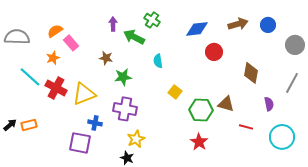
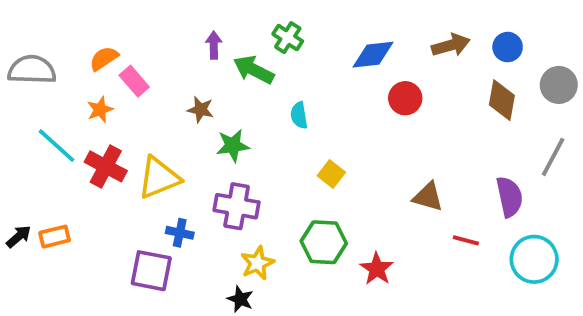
brown diamond: (251, 73) -> (502, 100), moved
purple semicircle: (269, 104) -> (509, 197), size x1.5
green hexagon: (201, 110) -> (324, 242), moved

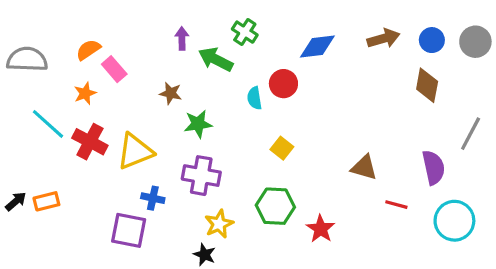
gray circle: (559, 85) -> (475, 42), moved
red circle: (405, 98) -> (283, 84), moved

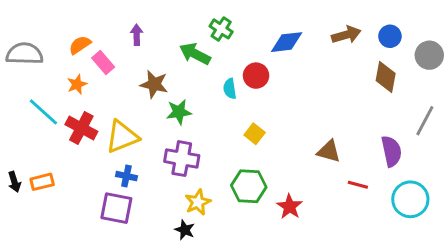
purple arrow: (182, 38) -> (137, 35), moved
gray circle: (475, 42) -> (429, 55), moved
brown star: (171, 93) -> (154, 84), size x1.4
blue cross: (153, 198) -> (126, 176), moved
black arrow: (16, 201) -> (14, 182), turned 114

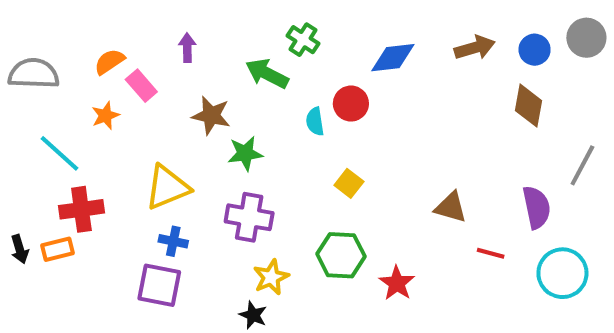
gray circle: (429, 55) -> (586, 38), moved
red cross: (81, 128) -> (81, 209), moved, turned -36

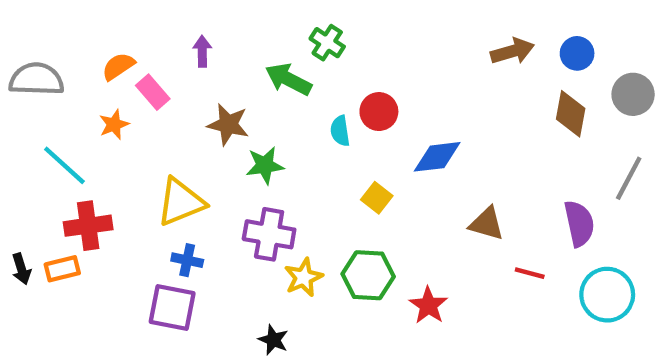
gray circle: (586, 38) -> (633, 94), moved
blue diamond: (393, 58) -> (437, 157), moved
yellow star: (271, 277) -> (304, 277), moved

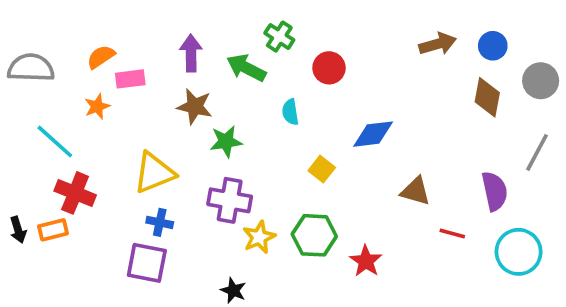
purple arrow: (202, 51) -> (191, 53), moved, size x1.4
pink rectangle: (153, 92) -> (130, 79), turned -56
red circle: (379, 112) -> (329, 68), moved
red cross: (88, 226) -> (75, 193), turned 30

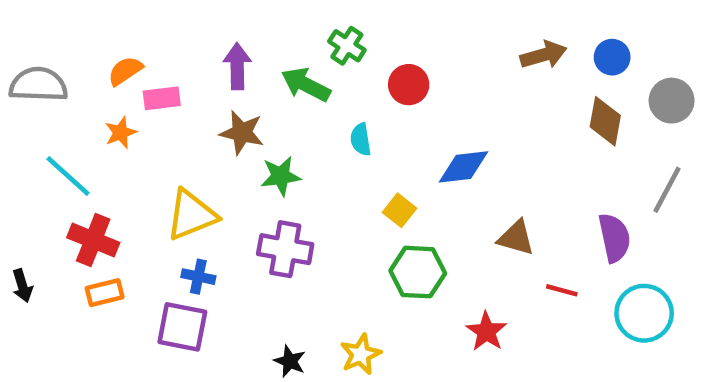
orange rectangle: (53, 230) -> (105, 293), moved
green hexagon: (314, 235) -> (418, 272), moved
yellow star: (259, 237) -> (361, 354), moved
red star: (366, 261) -> (486, 331), moved

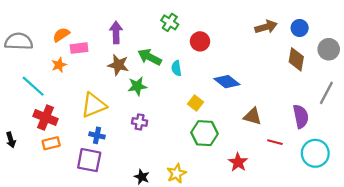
green arrow: (306, 85) -> (150, 57), moved
blue diamond: (464, 167) -> (227, 82), turned 45
purple cross: (285, 249) -> (140, 122), size x0.6

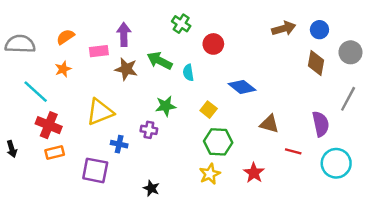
pink rectangle: (79, 48) -> (99, 51), moved
green star: (137, 86) -> (166, 106), moved
blue cross: (97, 135) -> (119, 144), moved
yellow star: (176, 173) -> (210, 174), moved

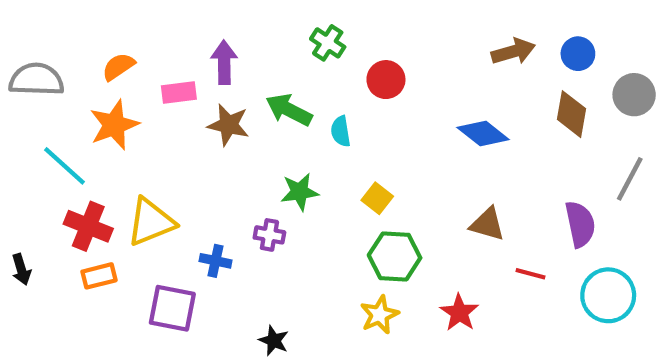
orange star: (63, 69) -> (114, 125), size x1.6
blue diamond: (242, 87) -> (483, 134), moved
yellow triangle: (100, 112) -> (151, 222), moved

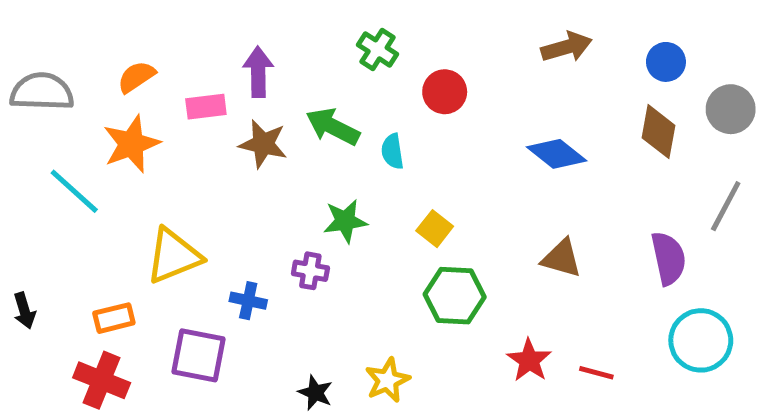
brown arrow: (513, 52) -> (567, 47), moved
red cross: (88, 226) -> (102, 380), moved
red line: (530, 274) -> (596, 373), moved
yellow star: (379, 315) -> (387, 380), moved

